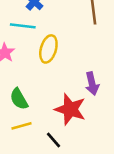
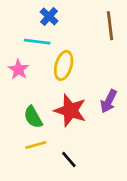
purple arrow: (92, 84) -> (109, 101), turned 40
red star: (70, 109) -> (70, 110), moved

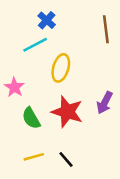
cyan line: (37, 42) -> (35, 45), turned -35
pink star: (19, 69) -> (14, 87), moved
yellow line: (36, 145) -> (34, 157), moved

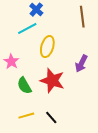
purple arrow: (105, 103) -> (81, 64), moved

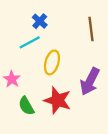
purple arrow: (81, 64) -> (90, 81), size x1.4

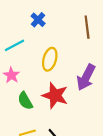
cyan line: (30, 42) -> (15, 45), moved

